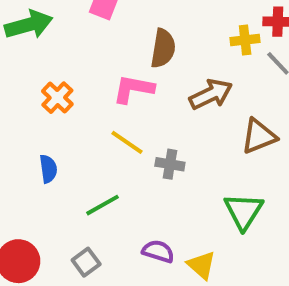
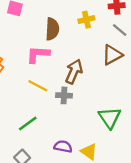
yellow cross: (245, 40) -> (86, 20), moved
brown arrow: (211, 94) -> (74, 72), moved, turned -35
brown triangle: (259, 136) -> (112, 55), moved

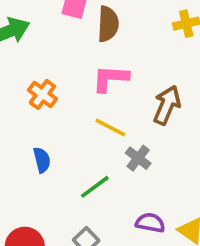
brown semicircle: (52, 29) -> (108, 24), moved
gray cross: (64, 95) -> (138, 158), moved, turned 35

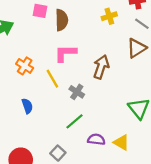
yellow line: (110, 127) -> (52, 79), moved, turned 36
gray cross: (138, 158) -> (77, 92), moved
green line: (95, 187) -> (74, 121), moved

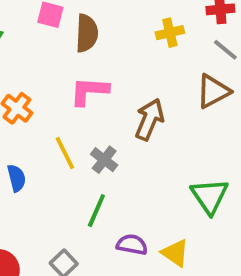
yellow line: (52, 79) -> (65, 153), moved
green line: (74, 121) -> (96, 211), turned -30

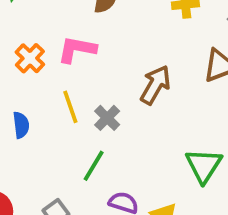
pink L-shape: (89, 91) -> (77, 49), moved

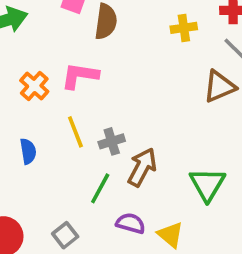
brown arrow: (155, 85) -> (142, 167), moved
gray cross: (107, 118) -> (112, 141), turned 30

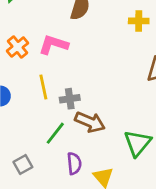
brown arrow: (142, 167) -> (90, 122), turned 76
purple semicircle: (131, 223) -> (74, 163), turned 60

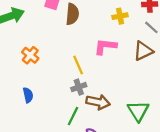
pink L-shape: (54, 45) -> (105, 46), moved
yellow line: (43, 87) -> (78, 65), moved

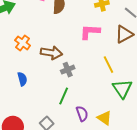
yellow line: (78, 65) -> (108, 65), moved
brown arrow: (98, 102) -> (51, 53), moved

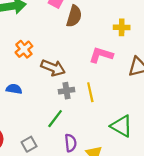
yellow line: (108, 65) -> (90, 92), moved
blue semicircle: (22, 79) -> (14, 89), turned -80
green triangle: (122, 89) -> (122, 126), turned -40

